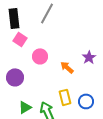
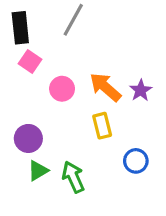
orange arrow: (67, 67) -> (105, 87), moved, size x1.5
purple circle: (15, 77) -> (28, 138), moved
yellow rectangle: (65, 97) -> (102, 126), moved

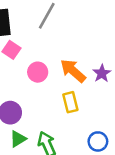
blue circle: (136, 161) -> (98, 141), moved

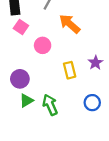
orange arrow: (73, 71) -> (70, 24), moved
purple star: (102, 73) -> (95, 63), moved

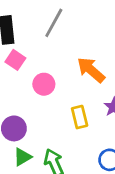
orange arrow: (70, 24) -> (91, 70), moved

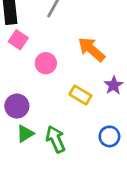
yellow rectangle: (80, 117) -> (80, 95), turned -45

